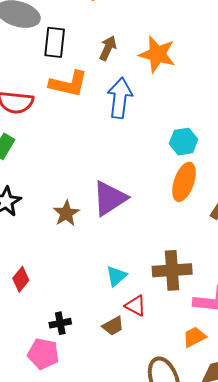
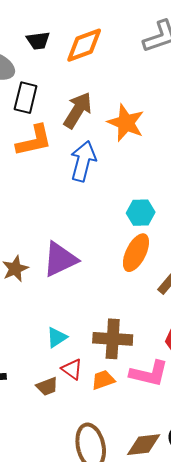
brown arrow: (108, 48) -> (78, 110), size x1.5
orange L-shape: (68, 84) -> (34, 141), turned -33
orange trapezoid: (194, 337) -> (103, 380), moved

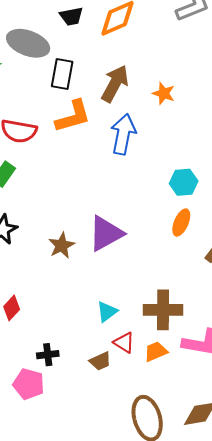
orange star: (126, 123) -> (164, 93), size x0.6
orange ellipse: (136, 253) -> (181, 222), size x0.7

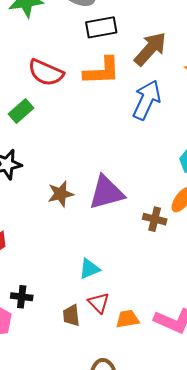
black rectangle: (62, 74) -> (101, 27), turned 56
brown cross: (163, 310) -> (155, 219), moved, size x0.6
brown trapezoid: (100, 361) -> (71, 315), turned 95

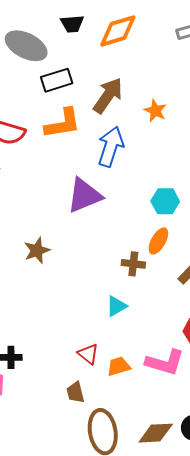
purple triangle: (106, 193) -> (84, 196), moved
cyan triangle: (89, 269) -> (116, 306), moved
brown trapezoid: (71, 315) -> (75, 392), moved

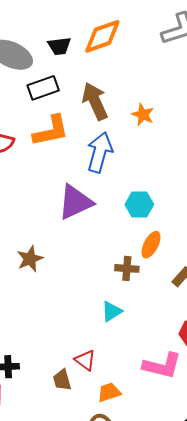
black trapezoid: (72, 24) -> (59, 46), moved
brown arrow: (108, 96) -> (95, 101), turned -57
cyan hexagon: (165, 201) -> (139, 205), moved
orange trapezoid: (119, 366) -> (109, 392), moved
brown trapezoid: (75, 392) -> (62, 380), moved

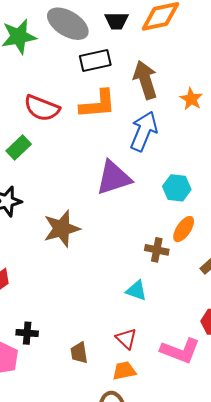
brown star: (30, 259) -> (62, 229), size x1.4
cyan triangle: (112, 311) -> (136, 291), turned 45
red triangle: (85, 360) -> (126, 339), moved

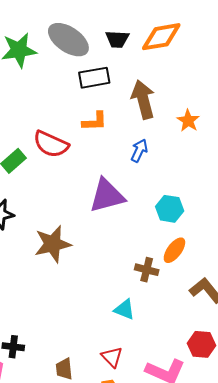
orange L-shape: (98, 104) -> (95, 121), size x0.7
red semicircle: (42, 108) -> (51, 144), moved
blue arrow: (144, 131) -> (139, 151), size x0.6

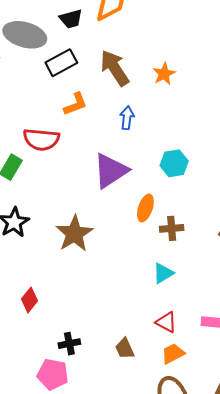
orange star: (188, 121) -> (164, 74), turned 30
orange ellipse: (174, 250) -> (145, 208), moved
cyan triangle: (124, 309) -> (163, 273), turned -35

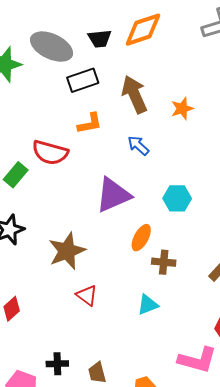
blue arrow: (127, 118) -> (138, 146), turned -65
red triangle: (166, 322) -> (87, 295), moved
black cross: (69, 344) -> (57, 364), moved

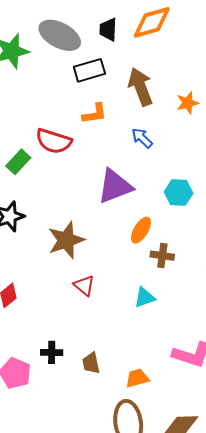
black trapezoid: (100, 39) -> (108, 30), turned 95

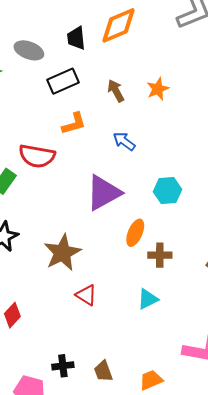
gray ellipse: (60, 35) -> (29, 50), size x0.7
brown arrow: (140, 87) -> (116, 91), size x0.6
orange star: (188, 103) -> (158, 89), moved

